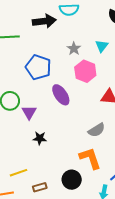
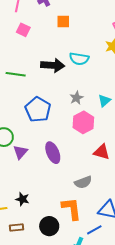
purple ellipse: (61, 95) -> (53, 153), moved
black star: (40, 138) -> (22, 199), moved

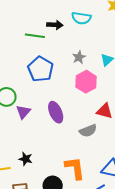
black arrow: (53, 65) -> (55, 25), size x0.7
green line: (16, 74) -> (35, 36), moved
gray semicircle: (83, 182) -> (88, 131), moved

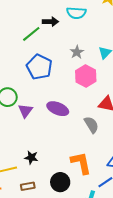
green line: (35, 36) -> (31, 34), turned -42
purple ellipse: (56, 112) -> (58, 109), turned -40
gray semicircle: (88, 131) -> (91, 125), turned -96

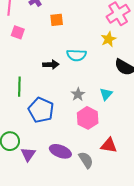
green line: (31, 34) -> (19, 87), moved, turned -48
gray semicircle: (91, 125) -> (86, 160), moved

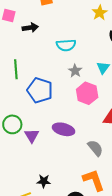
cyan semicircle: (76, 55) -> (66, 45), moved
black arrow: (51, 65) -> (30, 28), moved
gray semicircle: (86, 160) -> (95, 148), moved

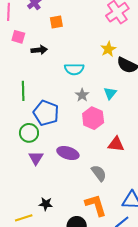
yellow star: (100, 13) -> (108, 49), moved
green circle: (12, 124) -> (29, 133), moved

